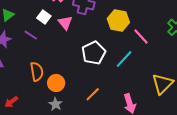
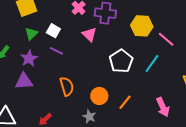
white square: (44, 17) -> (53, 31), moved
orange circle: (56, 83) -> (99, 96), moved

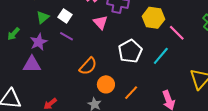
orange semicircle: (67, 86) -> (88, 66), moved, turned 54

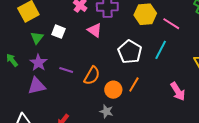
green arrow: (13, 34) -> (12, 60), turned 112
purple line: (67, 36) -> (66, 70), moved
orange line: (131, 93) -> (134, 85), moved

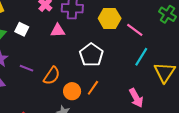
pink triangle: (95, 30) -> (58, 31), turned -42
cyan line: (161, 50) -> (141, 57), moved

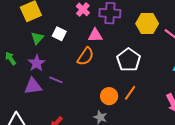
purple line: (27, 68) -> (56, 80), moved
orange semicircle: (52, 76) -> (86, 56), moved

